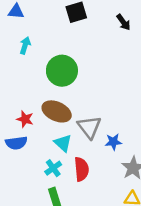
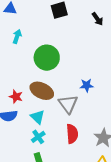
blue star: (113, 142) -> (87, 85), moved
cyan triangle: (63, 143) -> (38, 117), moved
red semicircle: (82, 169) -> (72, 134), moved

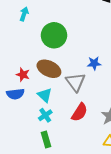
red semicircle: (72, 134) -> (79, 112), turned 36

